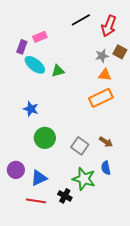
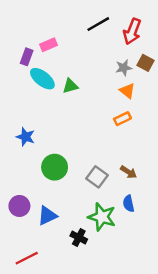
orange triangle: (105, 75) -> (127, 91), turned 32
orange rectangle: (101, 98) -> (122, 119), size x0.6
blue star: (31, 109) -> (25, 137), moved
red line: (36, 201) -> (27, 258), moved, turned -36

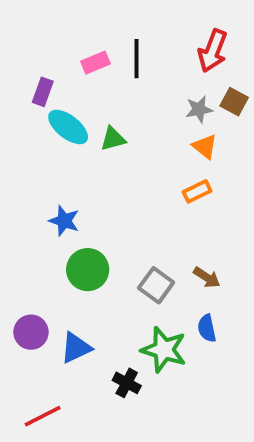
black line: (98, 24) -> (136, 59), moved, turned -60
pink rectangle: (49, 45) -> (95, 63), moved
blue star: (25, 137) -> (64, 221), moved

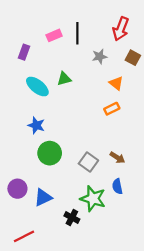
gray star: (199, 109) -> (100, 57), moved
cyan ellipse: (68, 127) -> (37, 87), moved

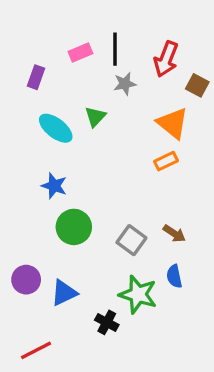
red arrow: (121, 29) -> (166, 59), moved
gray star: (100, 57) -> (125, 84), moved
green triangle: (64, 79) -> (95, 117), turned -32
orange triangle: (116, 83) -> (173, 123), size x1.5

